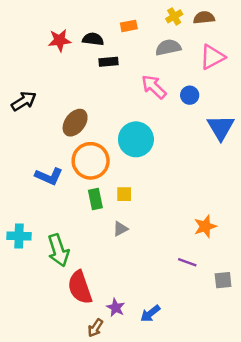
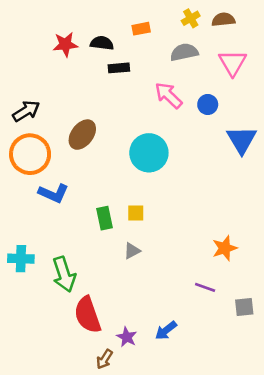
pink triangle: (212, 57) -> (233, 63), turned -32
orange circle: (91, 161) -> (30, 154), moved
blue arrow: (150, 314) -> (166, 330), moved

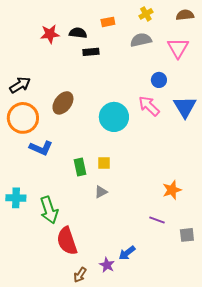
brown semicircle: (223, 20) -> (185, 15), moved
pink arrow: (169, 95) -> (149, 106), moved
purple star: (127, 337) -> (107, 265), moved

